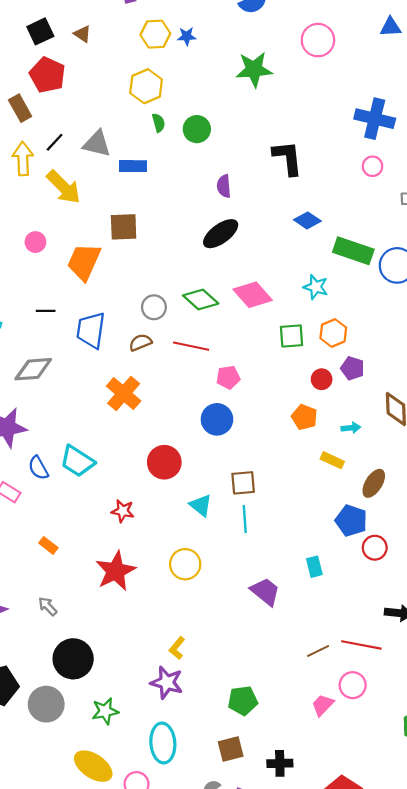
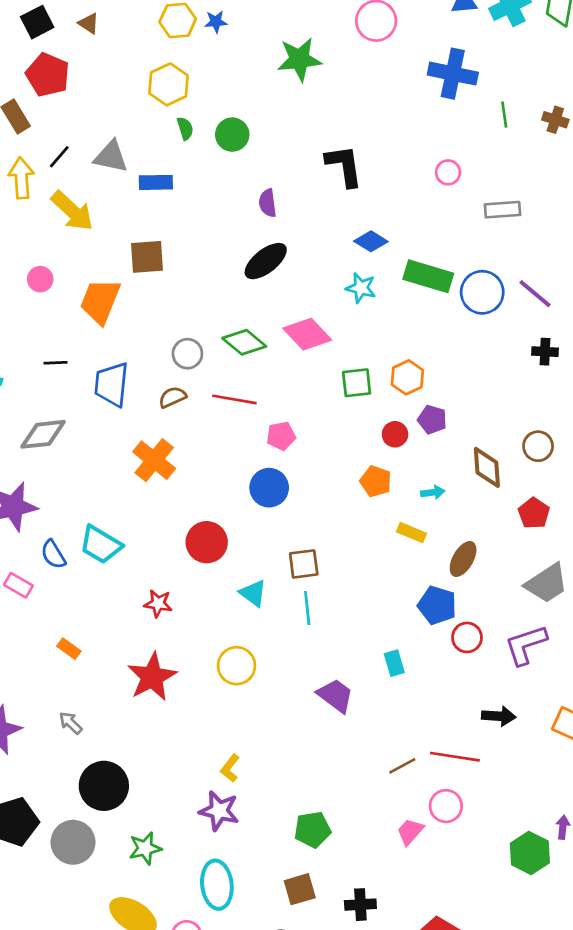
blue cross: (375, 119) -> (453, 74), moved
cyan star: (316, 287) -> (361, 288), moved

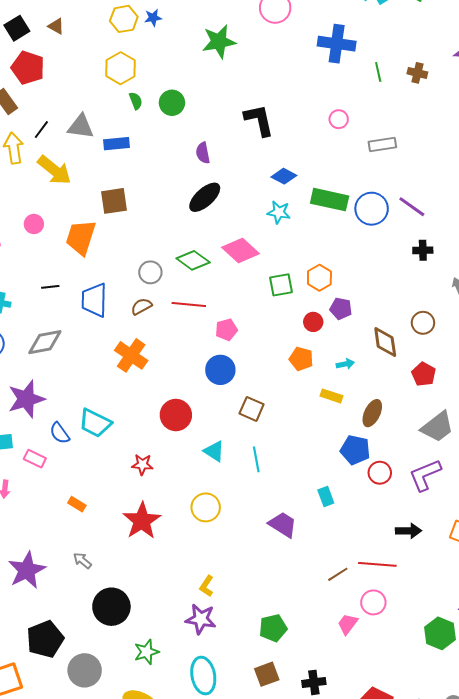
brown square: (304, 564) -> (252, 409), moved, turned 35
gray circle: (73, 842) -> (85, 670), moved

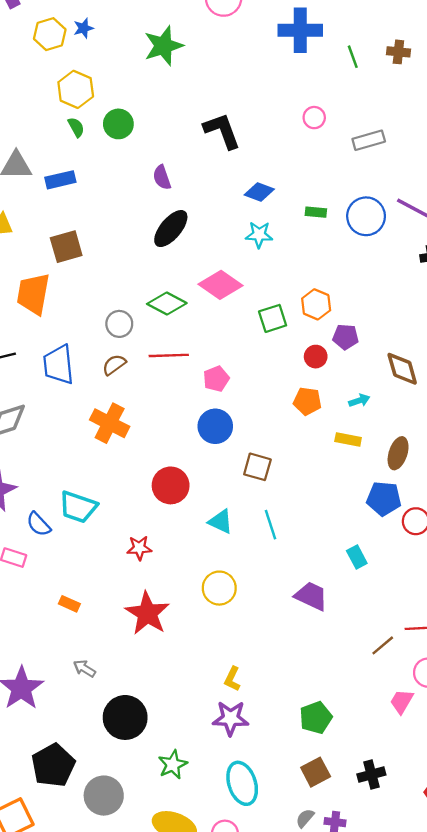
yellow hexagon: (121, 68) -> (76, 89), moved
green rectangle: (330, 200) -> (316, 212), size x0.5

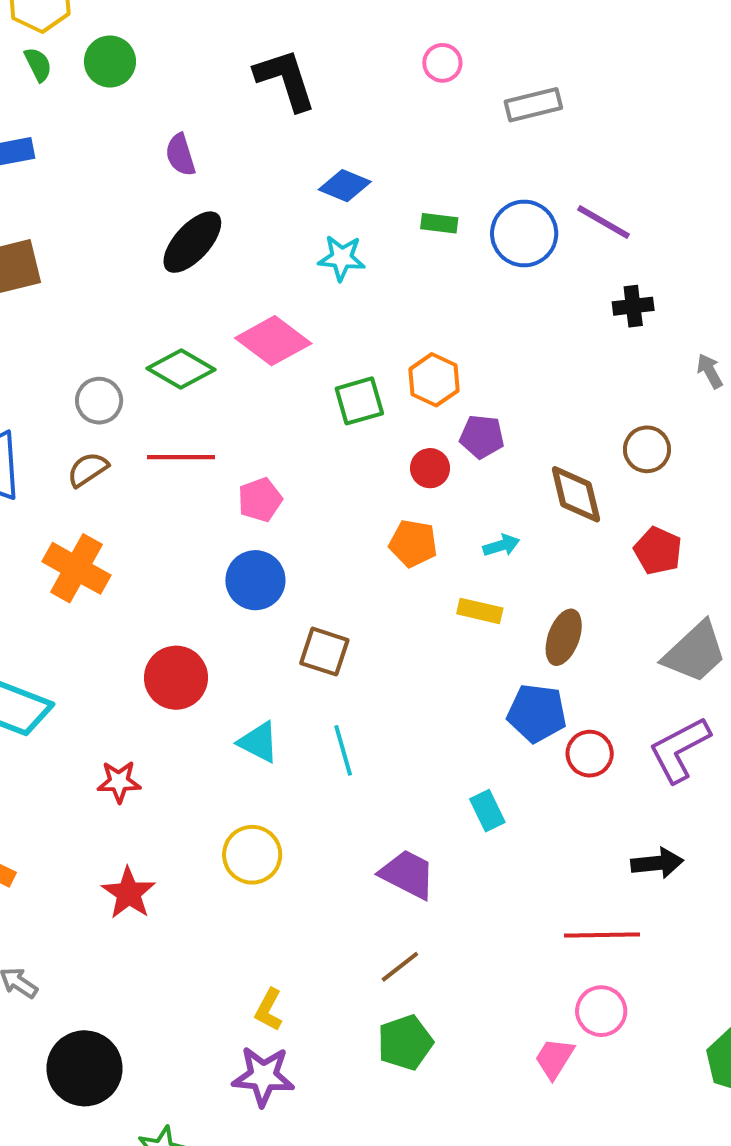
red star: (147, 613) -> (129, 893), size x0.7
brown line: (383, 645) -> (400, 967), moved
green pentagon: (316, 718) -> (405, 1042), moved

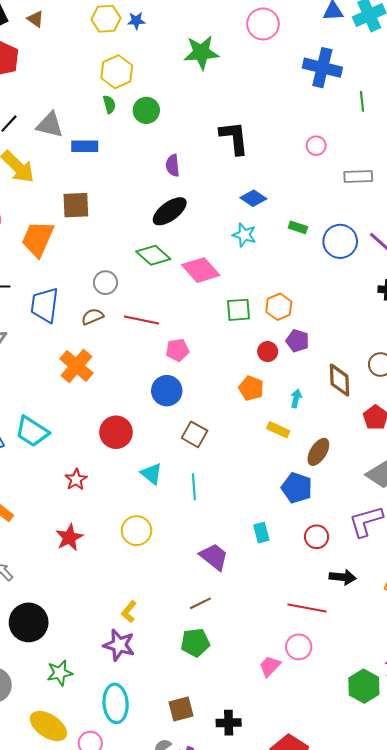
green diamond: (181, 369) -> (153, 255), moved
cyan arrow: (501, 545) -> (296, 398), turned -72
red circle: (590, 754) -> (317, 537), moved
red star: (119, 782) -> (76, 479), turned 30

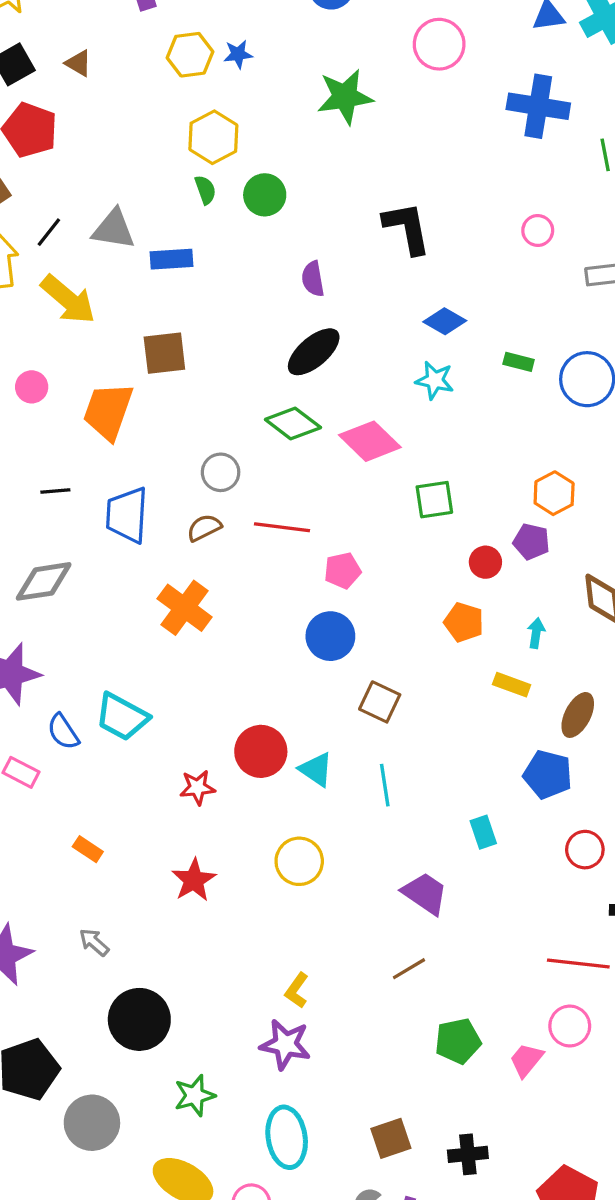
orange hexagon: (279, 307) -> (554, 493), moved
red circle: (116, 432) -> (261, 751), moved
red star: (76, 479) -> (197, 787), turned 30
cyan rectangle: (261, 533) -> (483, 832), moved
green pentagon: (195, 643) -> (458, 1041), moved

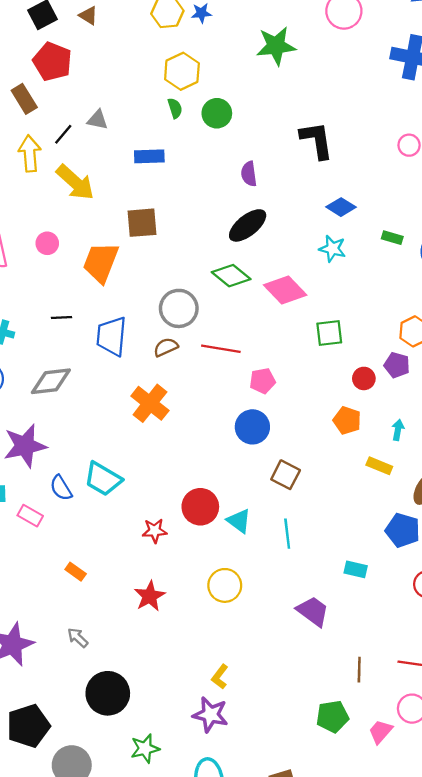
gray triangle: (114, 229) -> (97, 120), moved, size x0.7
gray circle: (221, 472) -> (179, 308), size x1.4
cyan rectangle: (483, 832) -> (356, 569), turned -60
brown line: (409, 969) -> (359, 670), moved, turned -60

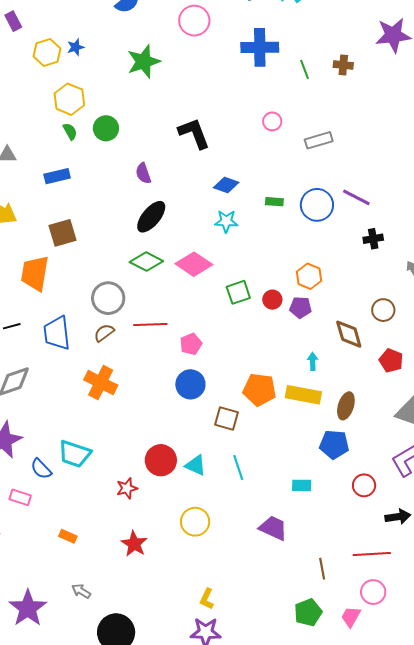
red circle: (364, 378) -> (272, 300), moved
orange pentagon: (347, 420) -> (260, 390), moved, size x1.4
yellow rectangle: (379, 466) -> (303, 395), size x1.6

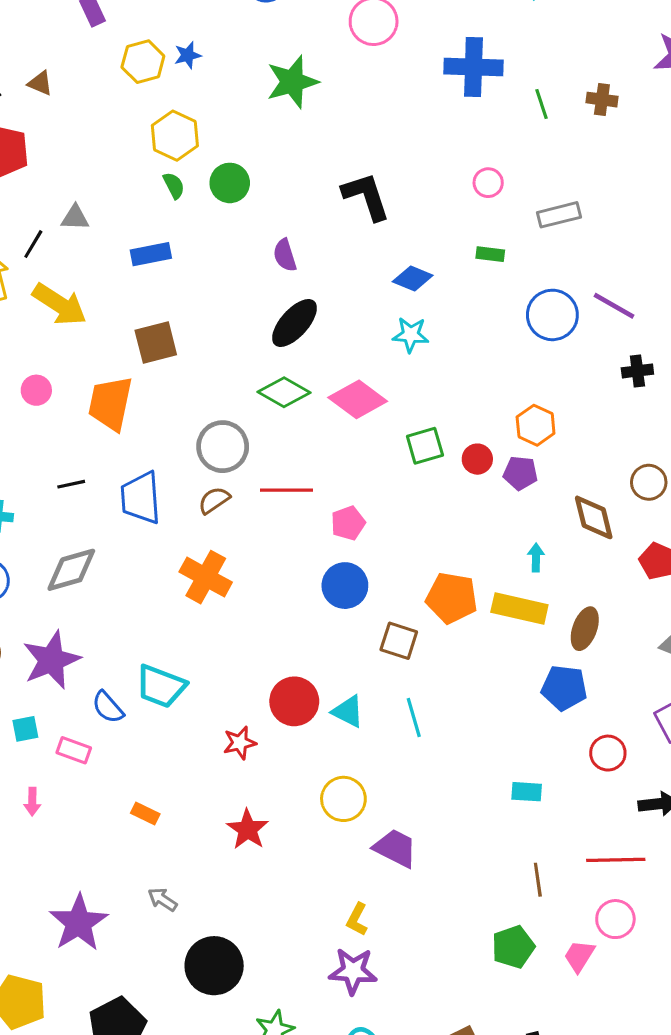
green rectangle: (274, 202) -> (490, 254), moved
cyan rectangle: (302, 485) -> (527, 792), moved
purple trapezoid: (273, 528) -> (395, 848), moved

